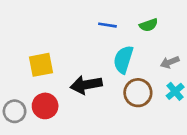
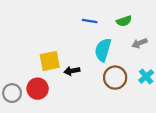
gray arrow: (170, 62) -> (139, 43), moved
yellow square: (41, 65) -> (50, 61), moved
black arrow: (86, 85) -> (72, 71), size x0.6

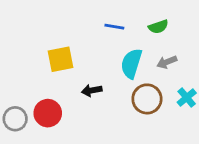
gray arrow: (139, 43) -> (167, 62), moved
yellow square: (50, 61) -> (60, 59), moved

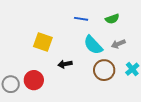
yellow square: (60, 59) -> (43, 42), turned 30
cyan semicircle: (131, 63) -> (93, 45), turned -60

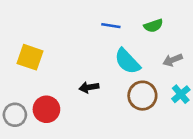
yellow square: (43, 42) -> (30, 57), moved
gray arrow: (118, 44) -> (173, 60), moved

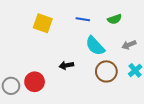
yellow square: (30, 57) -> (43, 23), moved

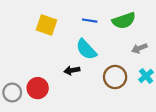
green semicircle: (115, 19) -> (124, 21), size x1.5
cyan semicircle: (95, 46) -> (86, 49), moved

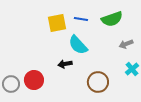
yellow square: (46, 25) -> (57, 23), moved, turned -30
brown circle: (115, 77) -> (98, 82), moved

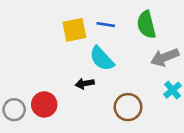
green semicircle: (112, 19) -> (146, 25), turned 95
gray arrow: (126, 44) -> (165, 57), size x1.5

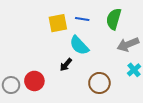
green semicircle: (146, 25) -> (114, 19), turned 30
black arrow: (85, 84) -> (66, 65), turned -40

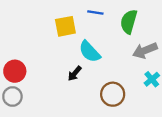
blue line: (82, 19) -> (95, 12), moved
red circle: (34, 81) -> (15, 71), moved

